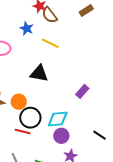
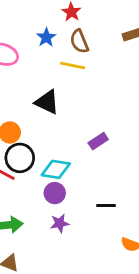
brown semicircle: (50, 15) -> (79, 41), moved
yellow line: (50, 43) -> (73, 65), turned -30
black line: (100, 135) -> (106, 206), turned -48

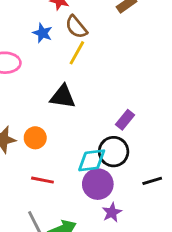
yellow line: (73, 65) -> (77, 53), turned -55
black circle: (20, 158) -> (114, 152), moved
purple circle: (55, 193) -> (98, 184), size x1.4

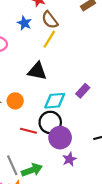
black circle: (114, 152) -> (50, 122), moved
cyan diamond: (92, 160) -> (55, 101), moved
red line: (42, 180) -> (28, 131), moved

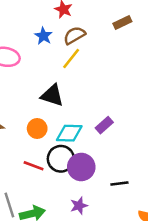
brown semicircle: (50, 20) -> (74, 35), turned 90
orange circle: (15, 101) -> (37, 128), moved
purple circle: (60, 138) -> (81, 167), moved

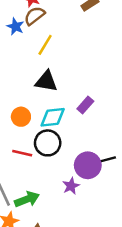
brown semicircle: (74, 35) -> (34, 16), moved
black triangle: (52, 95) -> (46, 81), moved
purple circle: (81, 167) -> (88, 165), moved

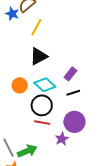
black triangle: (46, 81) -> (39, 56), turned -36
cyan diamond: (53, 117) -> (45, 85), turned 50
red line: (22, 153) -> (42, 123), moved
black line: (107, 159) -> (73, 93), moved

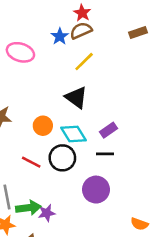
black triangle: (39, 56) -> (76, 97), turned 48
red line: (42, 123) -> (31, 162), moved
purple star: (62, 139) -> (47, 213), moved

